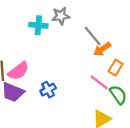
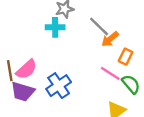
cyan cross: (38, 25) -> (55, 27), moved
blue cross: (48, 90) -> (59, 86), size x1.5

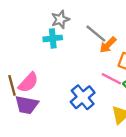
blue cross: (59, 86) -> (83, 97), moved

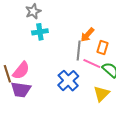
gray star: (60, 19) -> (33, 11), moved
gray line: (96, 34) -> (79, 51), moved, turned 60

